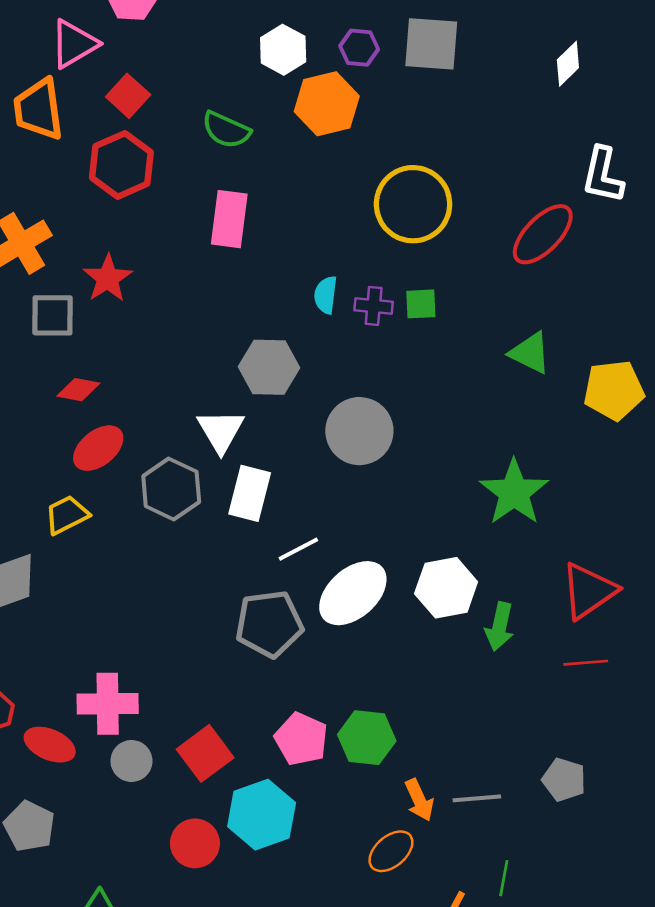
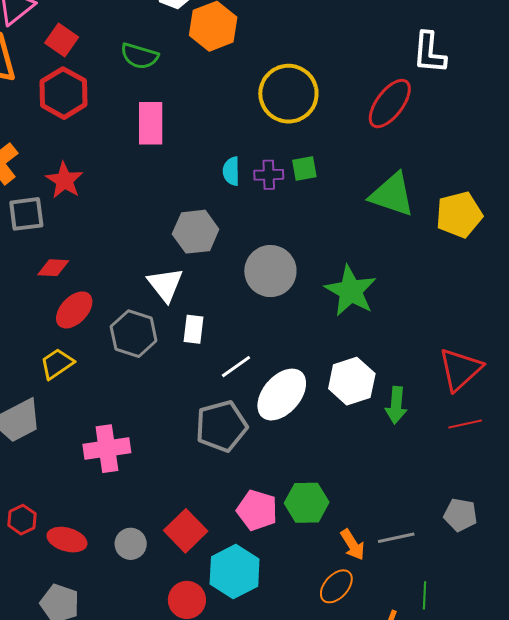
green triangle: (530, 353) -> (392, 195), size x1.4
green star: (514, 492) -> (351, 291), moved
white rectangle: (250, 493) -> (193, 329), size x0.7
pink cross: (108, 704) -> (107, 449), moved

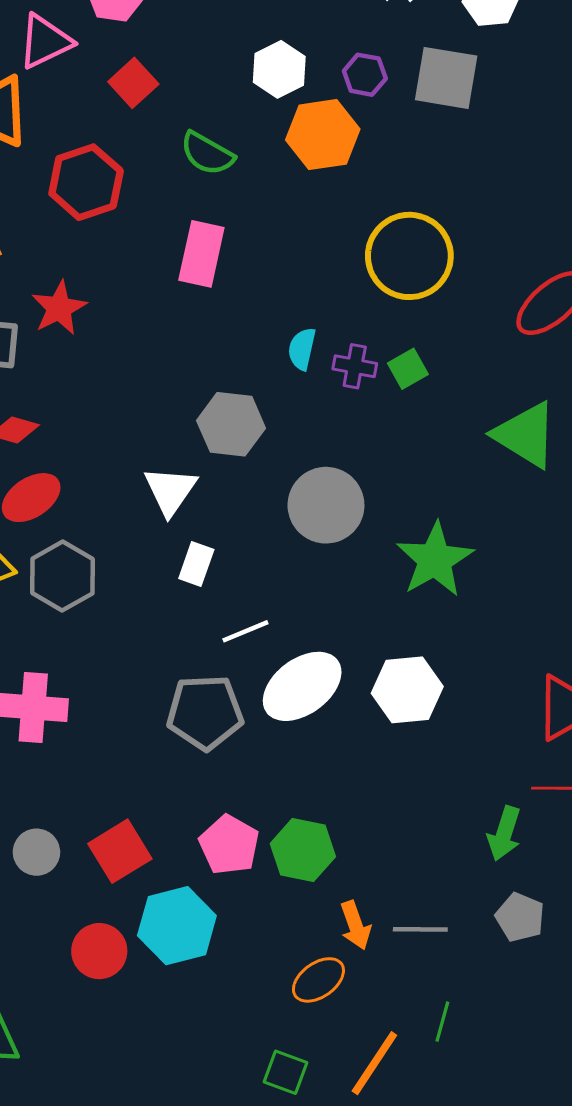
red square: (62, 40) -> (133, 83), moved
green square: (304, 169) -> (408, 369), turned -32
gray hexagon: (134, 334) -> (62, 576), moved
green arrow: (396, 405) -> (504, 833), moved

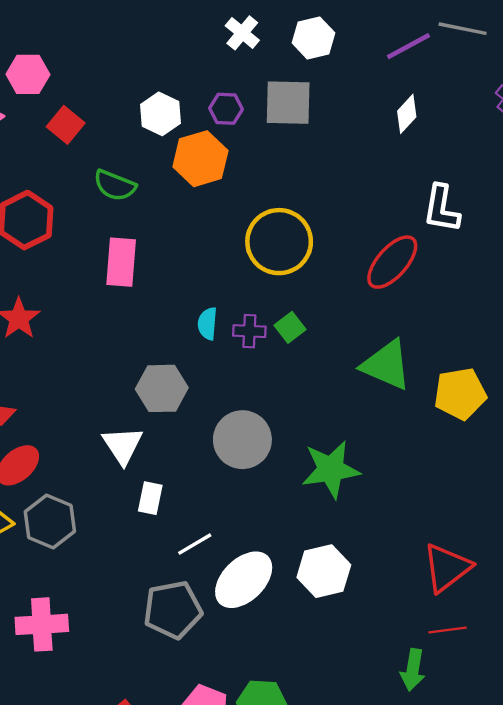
red square: (133, 83) -> (66, 125), moved
green star: (435, 560) -> (331, 469), turned 30

